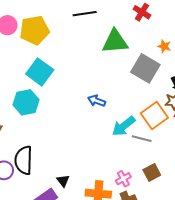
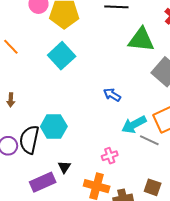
cyan hexagon: (26, 102) -> (54, 126), moved
brown square: (152, 172) -> (153, 187), moved, turned 36
pink cross: (123, 179) -> (110, 156), moved

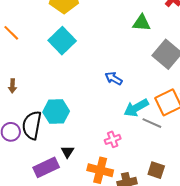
green triangle: (141, 40) -> (141, 23), size x0.7

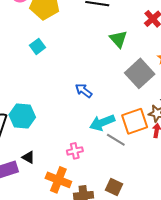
green triangle: (141, 23) -> (118, 39), turned 36
cyan square: (62, 41) -> (37, 46), size x0.6
black triangle: (67, 152) -> (28, 157), turned -40

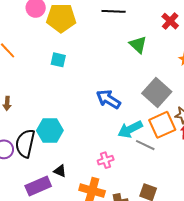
cyan square: (37, 46) -> (58, 60), turned -35
gray square: (140, 73) -> (157, 93), moved
blue arrow: (84, 91) -> (108, 99), size x1.4

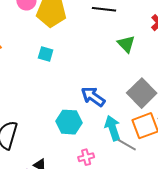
cyan arrow: (130, 129) -> (113, 128), turned 95
cyan hexagon: (50, 131) -> (69, 122), moved

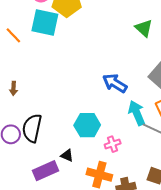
cyan square: (46, 54) -> (45, 23), moved, size x1.8
cyan hexagon: (69, 122) -> (87, 125), moved

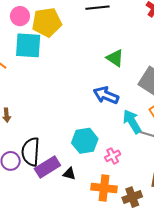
green triangle: (144, 28) -> (115, 58), moved
purple rectangle: (46, 171) -> (47, 167), moved

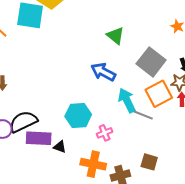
black semicircle: (31, 152) -> (23, 122), turned 56
purple rectangle: (47, 167) -> (39, 138), turned 30

